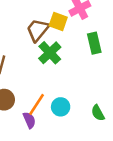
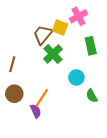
cyan circle: (61, 107) -> (76, 77), moved
green semicircle: (98, 113) -> (92, 96), moved

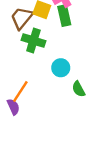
green rectangle: (91, 46) -> (64, 16), moved
green cross: (53, 54) -> (33, 40), turned -30

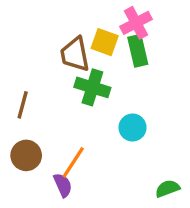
brown trapezoid: (22, 18) -> (75, 54), turned -50
green semicircle: (79, 89) -> (167, 189), moved, turned 98

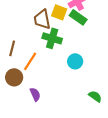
green rectangle: (138, 51) -> (78, 17), turned -42
orange line: (73, 162) -> (30, 61), moved
green semicircle: (167, 189) -> (95, 96), turned 56

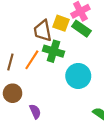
orange line: (30, 61) -> (32, 60), moved
cyan circle: (75, 61) -> (78, 76), size x1.5

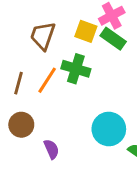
brown trapezoid: (43, 31) -> (43, 36), moved, turned 30
cyan circle: (78, 76) -> (109, 129), moved

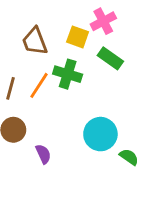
brown trapezoid: (43, 36) -> (35, 41), turned -40
green rectangle: (113, 39) -> (110, 58), moved

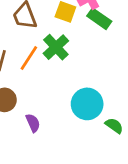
green rectangle: (110, 58) -> (99, 19), moved
green cross: (68, 74) -> (56, 47), turned 30

